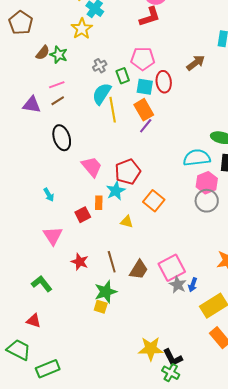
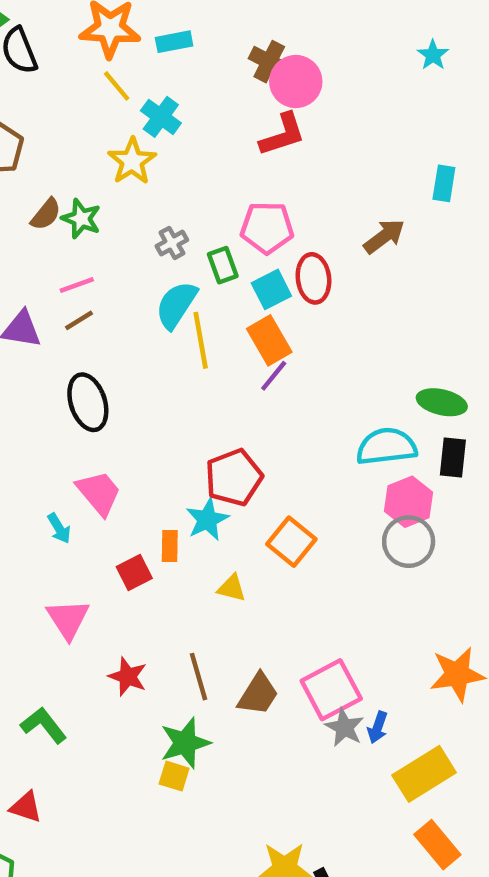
cyan square: (145, 87) -> (271, 289), turned -36
pink trapezoid: (92, 167) -> (99, 493), moved

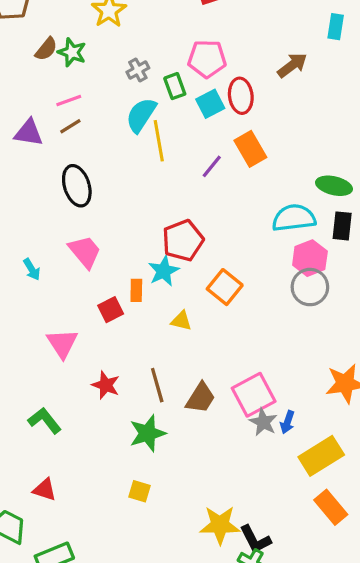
orange rectangle: (269, 340) -> (250, 149), moved
cyan arrow: (59, 528) -> (32, 269), moved
yellow square: (174, 776) -> (139, 491), moved
red triangle: (26, 807) -> (45, 490), moved

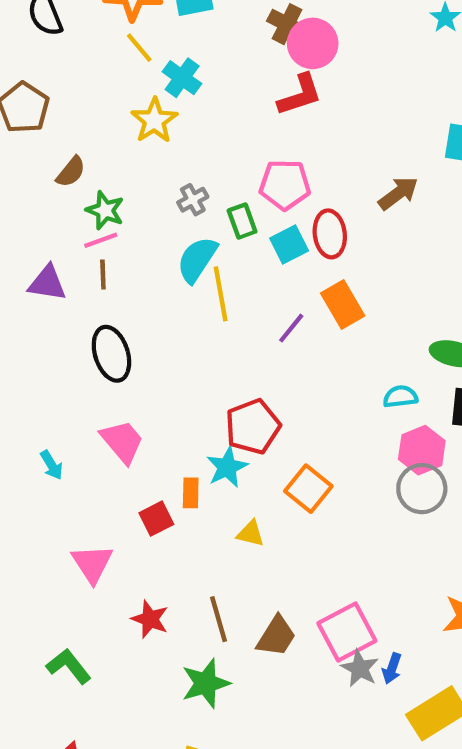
green star: (72, 52) -> (105, 210), moved
brown line: (70, 126) -> (103, 275), turned -60
cyan semicircle: (294, 218) -> (400, 397), size x0.6

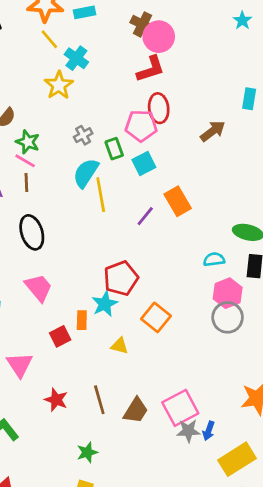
red ellipse: (330, 234) -> (159, 108), moved
pink line: (101, 240) -> (25, 161), turned 50
gray star: (360, 668) -> (188, 431), turned -30
green star: (206, 683) -> (87, 452), moved, size x0.7

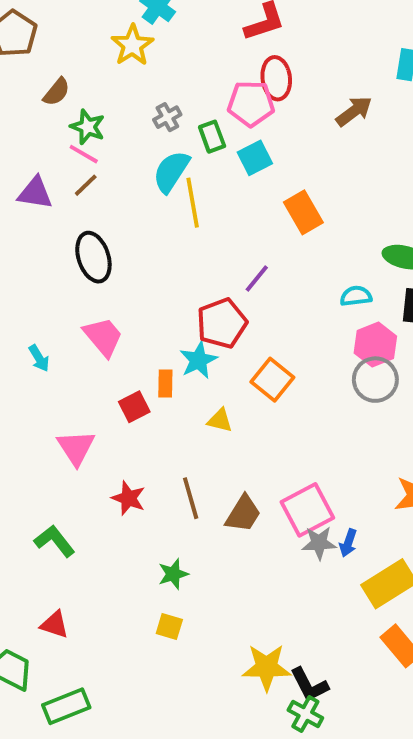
brown line: (26, 182) -> (86, 185), turned 48
purple line: (145, 216) -> (257, 278), moved

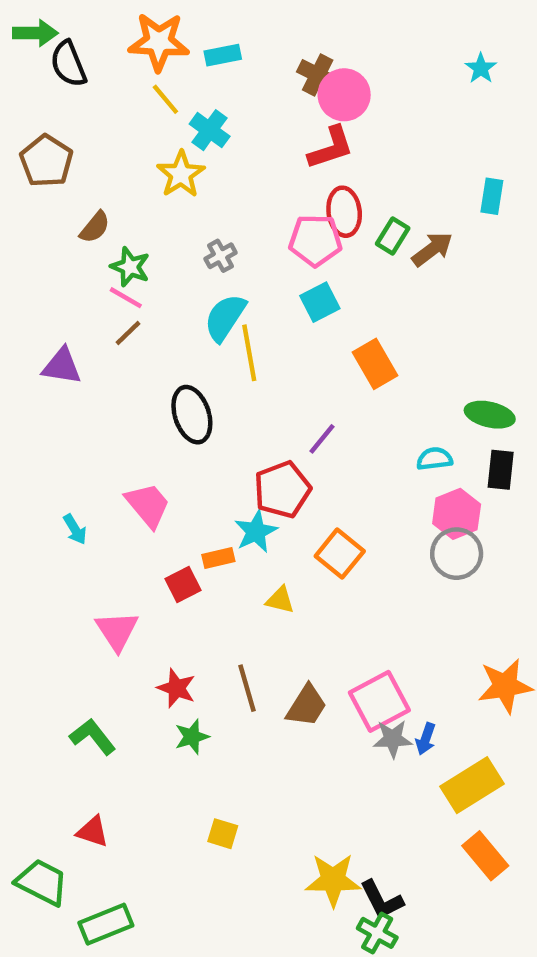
green rectangle: (212, 137) -> (393, 236), moved, turned 52
purple triangle: (35, 193) -> (62, 366), moved
black ellipse: (93, 257) -> (192, 415), moved
orange rectangle: (165, 383) -> (218, 558), turned 76
green star: (173, 574) -> (192, 737), moved

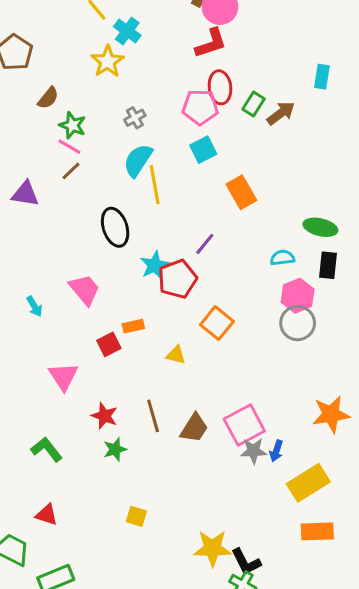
cyan star: (256, 532) -> (155, 265), moved
orange rectangle: (485, 856) -> (317, 531), turned -52

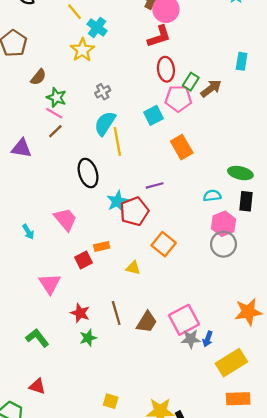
pink pentagon: (200, 107) -> (178, 99), moved
purple line: (205, 244) -> (155, 185), turned 36
yellow square: (136, 516) -> (111, 401), moved

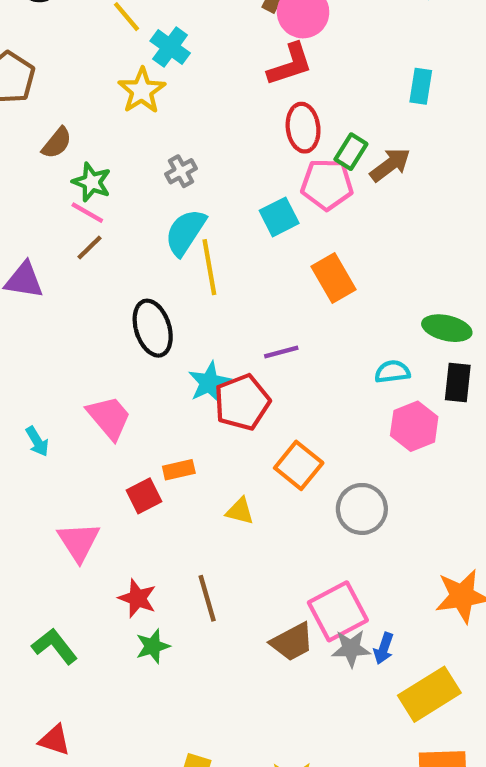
cyan rectangle: (242, 61) -> (421, 86), moved
gray circle: (223, 244) -> (362, 509), moved
brown trapezoid: (147, 322) -> (292, 642), moved, turned 30

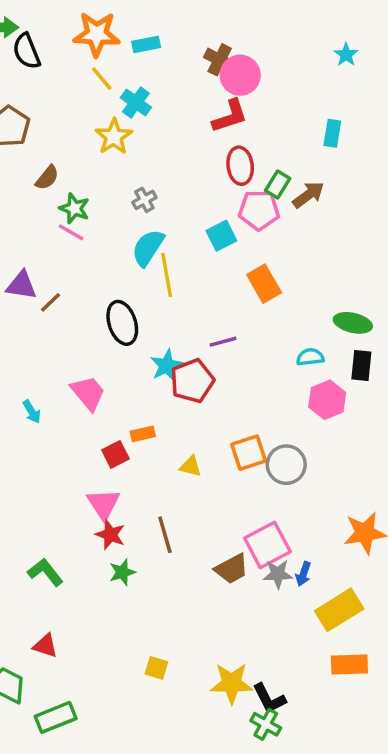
brown line: (89, 247) -> (51, 302), moved
orange square: (299, 465) -> (249, 453), moved, turned 33
pink triangle: (79, 542) -> (103, 504), moved

